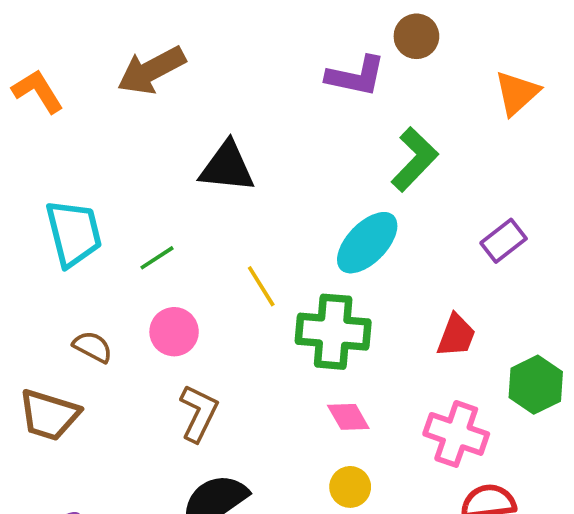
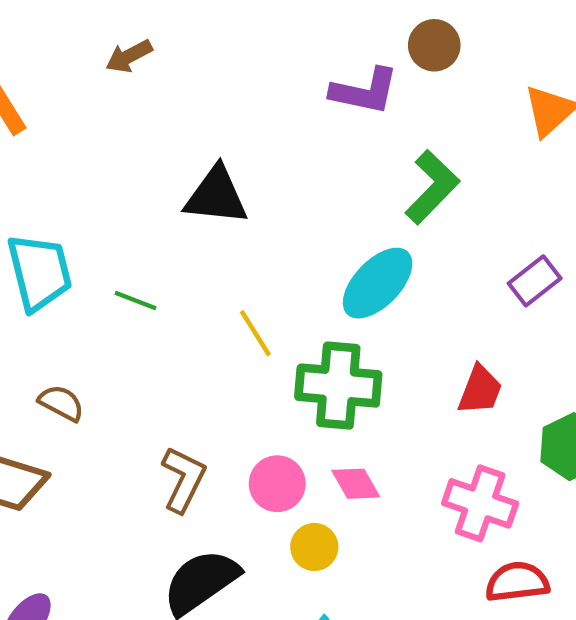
brown arrow: (151, 70) -> (129, 56), moved, size x0.6
green line: (157, 258) -> (135, 300), turned 54
pink circle: (174, 332) -> (277, 484), moved
yellow circle: (350, 487) -> (314, 547), moved

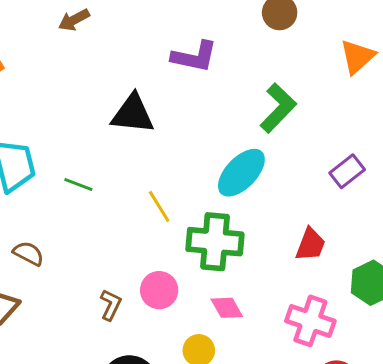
purple L-shape: (364, 91) -> (194, 57), moved
brown L-shape: (183, 479) -> (111, 305), size x0.7
pink circle: (277, 484) -> (159, 290), moved

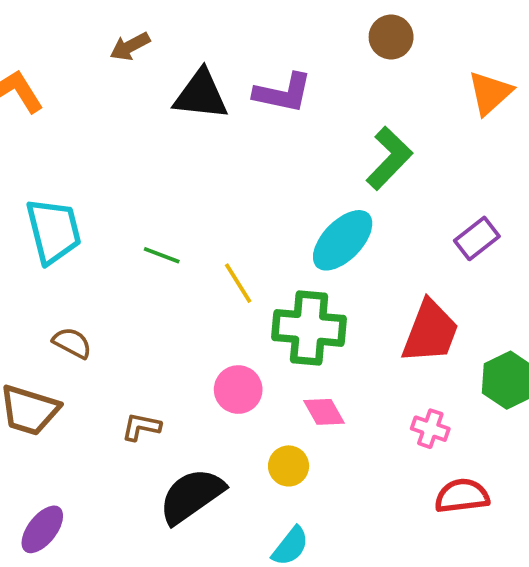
black triangle: (133, 114) -> (201, 95), moved
green line: (78, 184) -> (162, 255), moved
red trapezoid: (310, 245) -> (430, 332), size x1.5
brown L-shape: (111, 305) -> (141, 427), moved, turned -104
pink cross: (310, 321) -> (430, 429), size x0.6

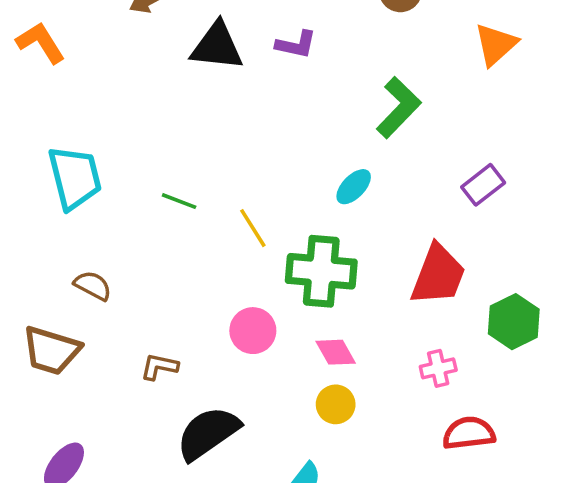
purple L-shape: (283, 93) -> (296, 45), size x0.7
cyan ellipse: (343, 240) -> (354, 187), size x0.6
pink cross: (430, 429) -> (438, 368), turned -32
yellow circle: (289, 466) -> (336, 404), moved

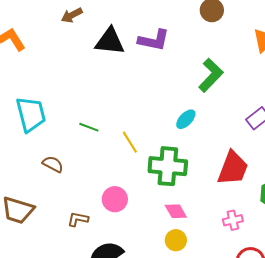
purple L-shape: (296, 45) -> (154, 40), size x1.4
brown semicircle: (93, 286) -> (53, 164), moved
pink circle: (253, 331) -> (115, 199), moved

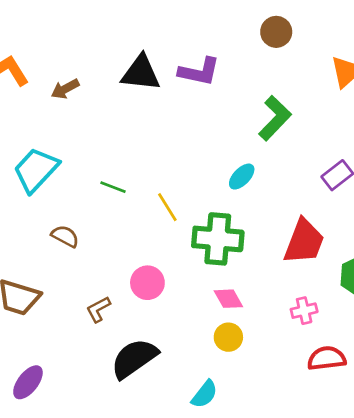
brown arrow: (72, 15) -> (65, 89), moved
cyan trapezoid: (31, 114) -> (36, 170), turned -123
brown L-shape: (78, 219) -> (98, 309), turned -40

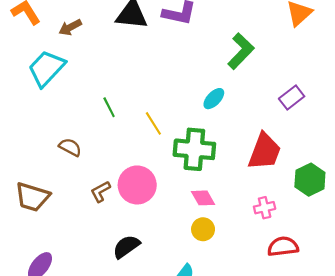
cyan trapezoid: (36, 170) -> (46, 68), moved
green line: (113, 187) -> (109, 107), turned 42
pink circle: (147, 283) -> (137, 185), size x1.4
brown L-shape: (98, 309) -> (100, 191), moved
black semicircle: (134, 358) -> (126, 247), size x0.7

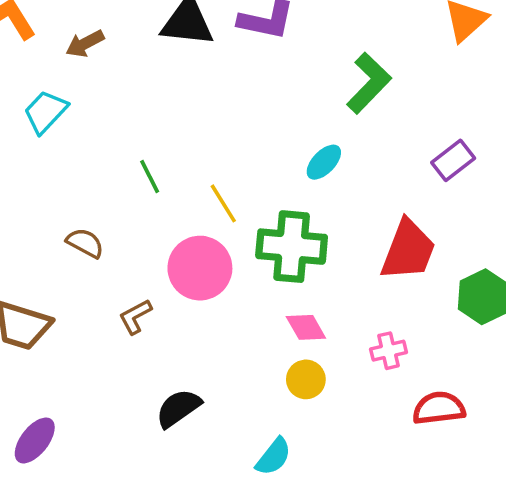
cyan trapezoid: (46, 68) -> (45, 112), size x0.7
pink circle: (137, 185) -> (200, 268), moved
pink cross: (265, 208) -> (389, 351), moved

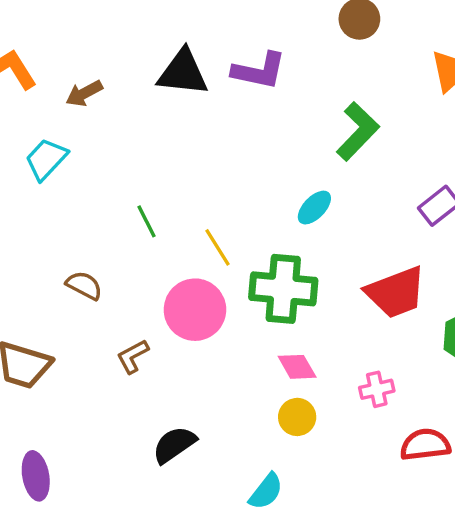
red trapezoid: (408, 250) -> (396, 292), turned 48
purple ellipse: (35, 440) -> (36, 476), turned -48

